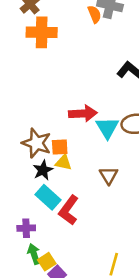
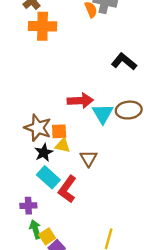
brown triangle: (109, 175) -> (89, 158), moved

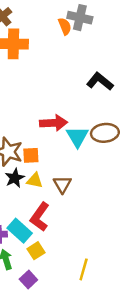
yellow triangle: (63, 145) -> (35, 180), moved
cyan rectangle: (48, 177) -> (20, 231), moved
yellow square: (47, 236) -> (36, 251), moved

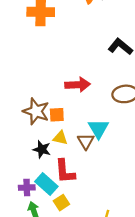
cyan triangle: (77, 137) -> (98, 129), moved
black star: (15, 178) -> (42, 149), moved, turned -30
red L-shape: (40, 217) -> (65, 171), turned -40

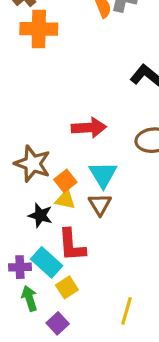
orange square: (57, 115) -> (65, 181), moved, turned -35
cyan triangle: (98, 129) -> (103, 175), moved

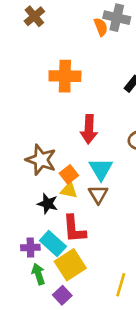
orange cross: (39, 29) -> (65, 76), moved
red arrow: (89, 128) -> (89, 129), turned 96
yellow square: (67, 287) -> (70, 265), size x1.6

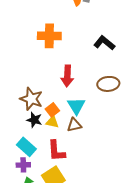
brown triangle: (98, 194) -> (74, 125), turned 49
black star: (48, 204) -> (34, 120), moved
cyan rectangle: (53, 243) -> (26, 147), moved

